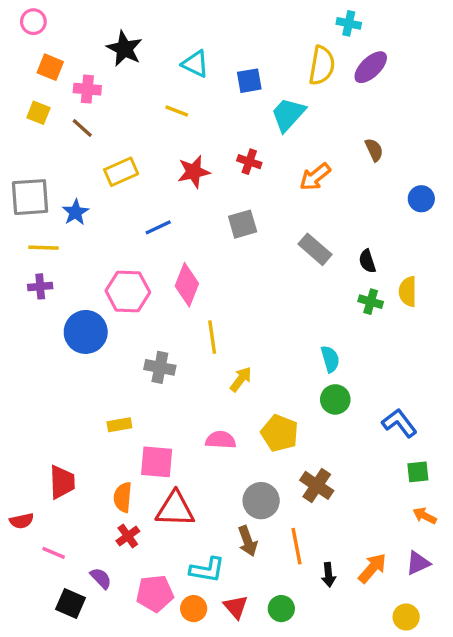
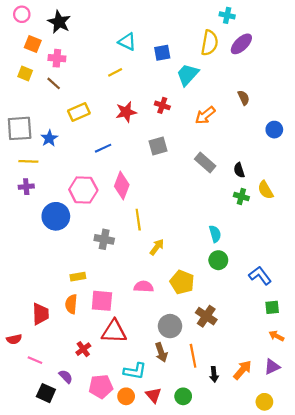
black star: (124, 49) -> (59, 22), moved
yellow line: (177, 111) -> (115, 72), turned -48
yellow semicircle: (408, 291) -> (266, 190), turned -30
orange semicircle: (123, 497) -> (71, 304), moved

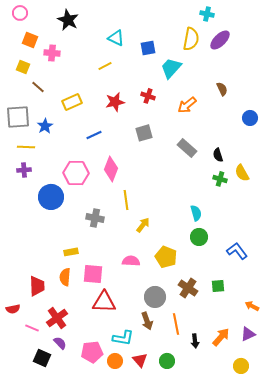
black star: (59, 22) -> (68, 20), moved
brown line: (54, 83) -> (38, 87), moved
green square: (272, 307) -> (218, 286), moved
red cross: (83, 349) -> (57, 318), moved, size x1.5

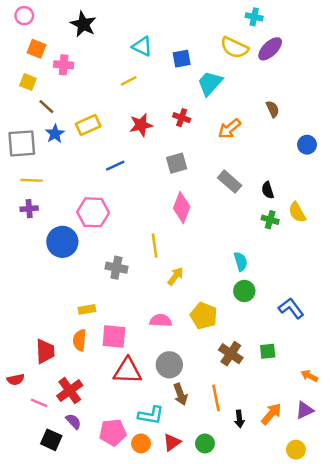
yellow semicircle: (191, 39) -> (234, 48), turned 105
blue star: (45, 126) -> (55, 134), moved
pink diamond: (111, 169) -> (182, 207), moved
gray circle: (155, 297) -> (169, 365), moved
red triangle: (140, 360) -> (172, 442), turned 35

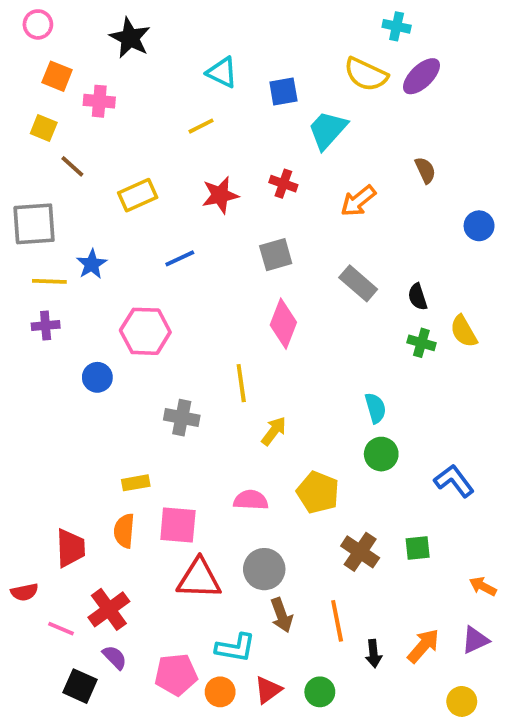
blue star: (55, 134) -> (92, 264), moved
blue circle: (62, 242) -> (97, 377), size x0.6

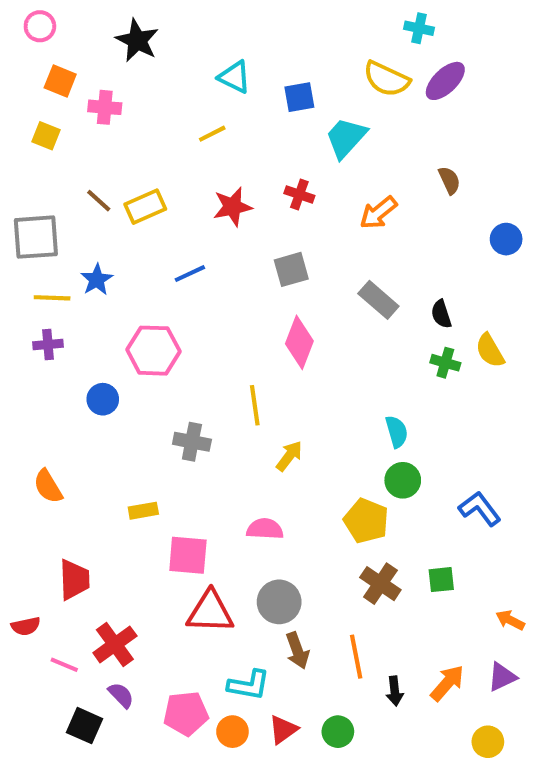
brown line: (72, 166) -> (99, 201), moved
yellow pentagon: (318, 492) -> (366, 521), moved
orange semicircle: (124, 531) -> (48, 486), moved, turned -36

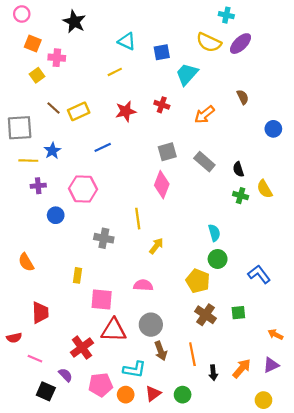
yellow square: (46, 136) -> (37, 75), moved, turned 32
gray square: (291, 269) -> (167, 152), moved
purple cross: (48, 344) -> (38, 186), moved
yellow rectangle: (143, 511) -> (78, 275), turned -72
red cross: (115, 644) -> (82, 348), moved

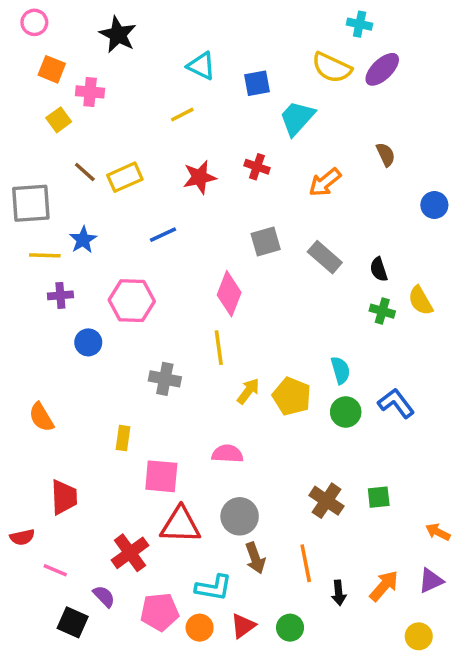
pink diamond: (162, 185) -> (229, 294), moved
blue L-shape: (259, 274) -> (396, 403), moved
yellow pentagon: (198, 281) -> (292, 396), moved

